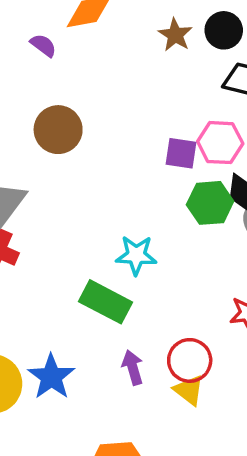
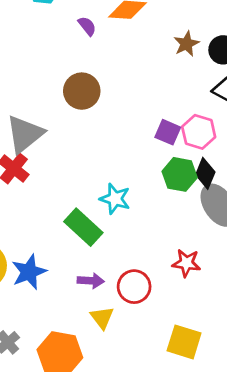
purple arrow: (133, 367) -> (91, 281), turned 95
yellow triangle: (189, 390) -> (102, 318), moved

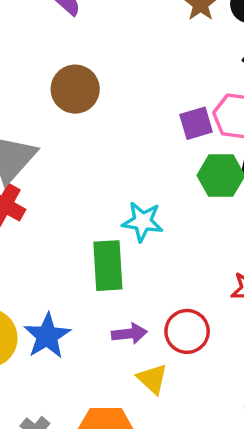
purple square: (168, 132) -> (196, 123), turned -30
green rectangle: (83, 227) -> (108, 266), turned 54

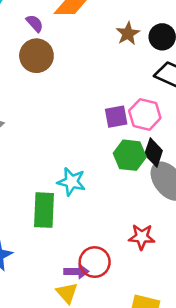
brown circle: (75, 89) -> (36, 56), moved
purple arrow: (129, 334) -> (76, 271), moved

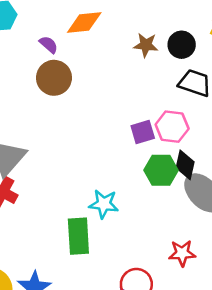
brown star: (128, 34) -> (146, 45), turned -30

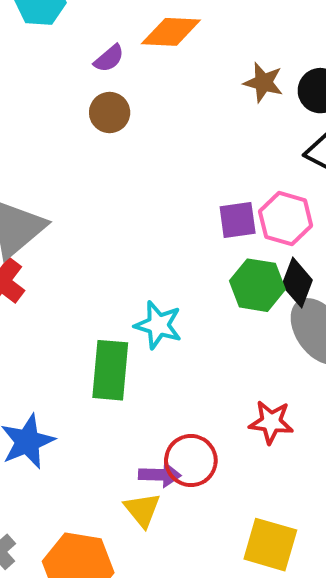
purple semicircle: (49, 45) -> (109, 58), turned 90
brown circle: (54, 78) -> (110, 113), size x0.7

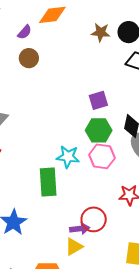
pink hexagon: (286, 219) -> (102, 156), moved
green hexagon: (257, 285) -> (99, 130), moved
yellow triangle: (142, 510) -> (74, 247), turned 48

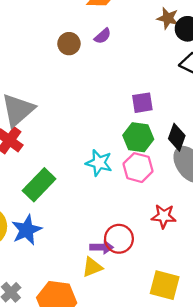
purple semicircle: (25, 32) -> (103, 36), moved
brown star: (101, 32) -> (168, 18), moved
green rectangle: (48, 182) -> (39, 185), moved, turned 40

